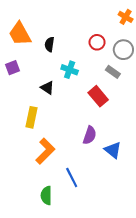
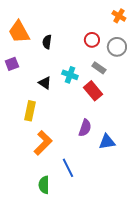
cyan cross: (70, 70) -> (70, 75), moved
gray rectangle: (113, 72) -> (99, 68), moved
blue triangle: (113, 150) -> (107, 142), turned -48

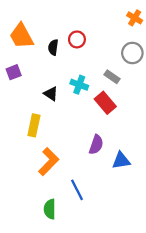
red circle: (92, 40) -> (77, 39), moved

